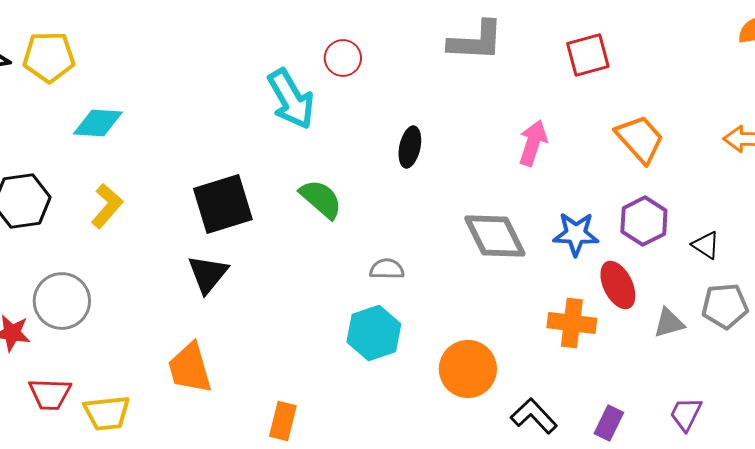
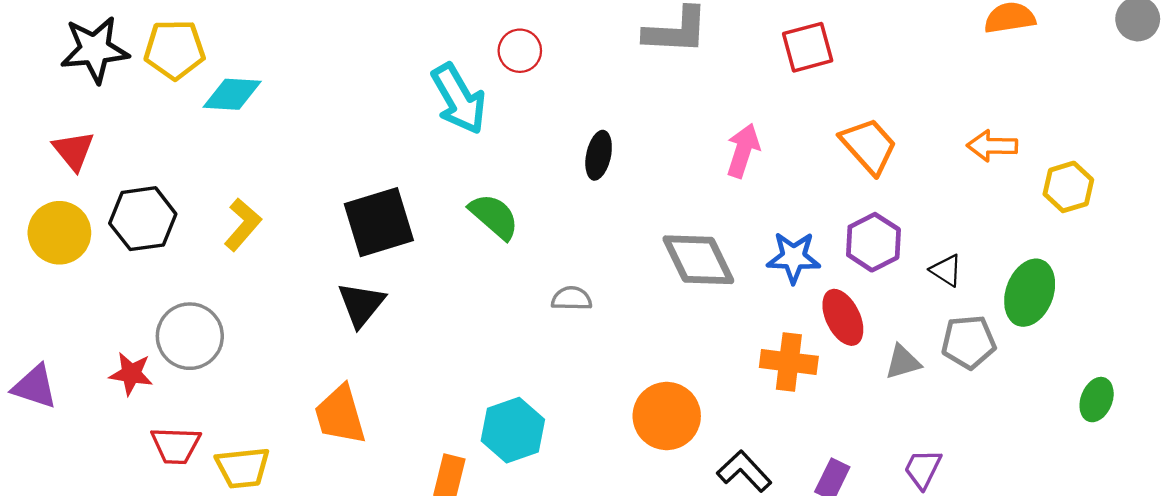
cyan diamond: (98, 123) -> (232, 94), moved
cyan hexagon: (374, 333) -> (513, 430), moved

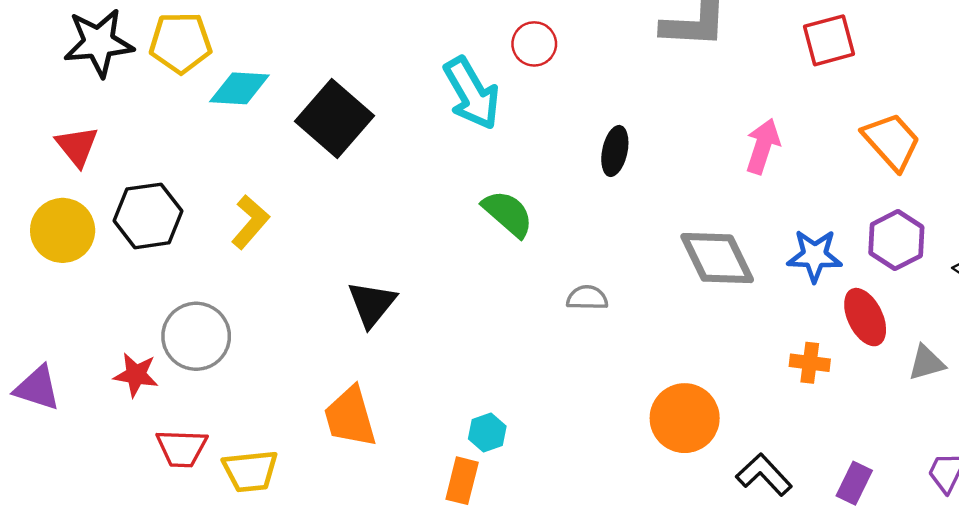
black square: (379, 222) -> (334, 119), moved, turned -32
orange cross: (789, 362) -> (810, 363), size x0.7
cyan hexagon: (513, 430) -> (487, 433), moved, size x0.6

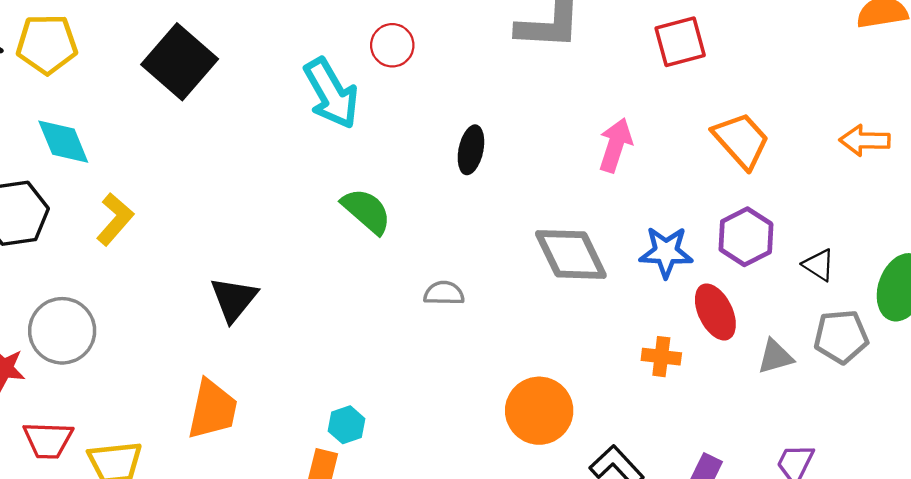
cyan diamond: (239, 88) -> (63, 142), moved, turned 64
black square: (334, 119) -> (180, 62), moved
orange trapezoid: (350, 417) -> (213, 409), turned -152

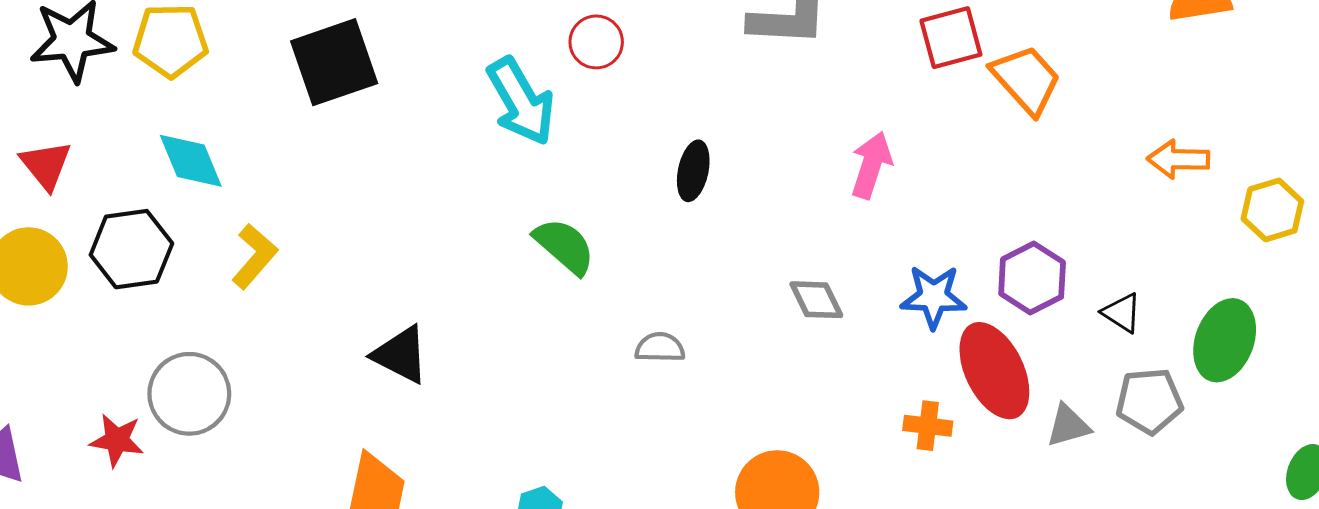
black square: (180, 62) -> (334, 62), turned 30
orange trapezoid: (741, 140) -> (1026, 80), moved
gray diamond: (571, 254) -> (816, 300), size x0.6
black triangle: (234, 299) -> (401, 355), turned -42
red ellipse: (715, 312) -> (994, 371), size x1.4

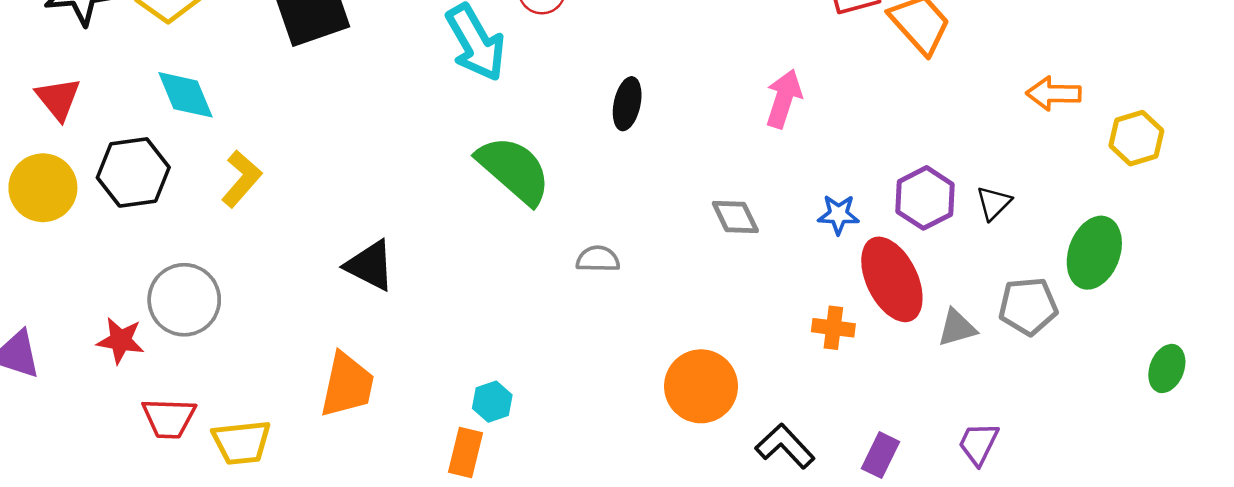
green semicircle: (564, 246) -> (514, 170), size x1.4
blue star: (934, 297) -> (838, 214), size x0.7
black triangle: (1122, 313) -> (994, 203), moved, turned 42

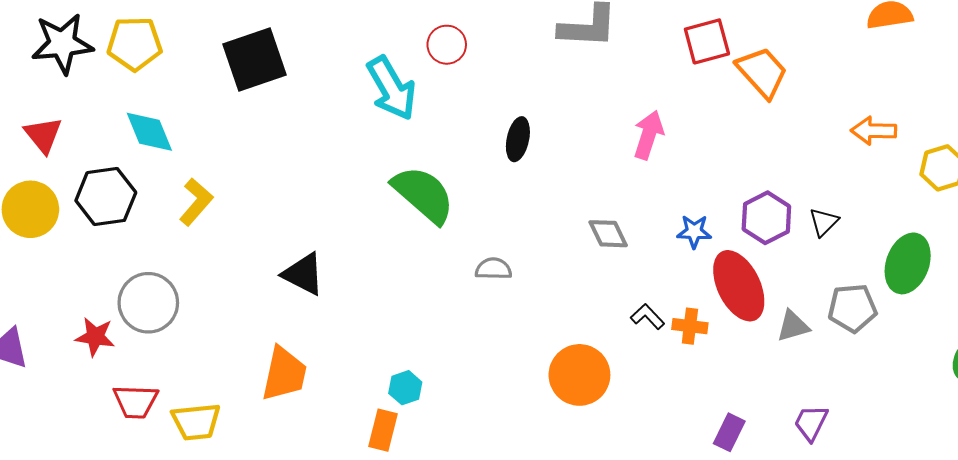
black L-shape: (785, 446) -> (647, 317), moved, size x0.7

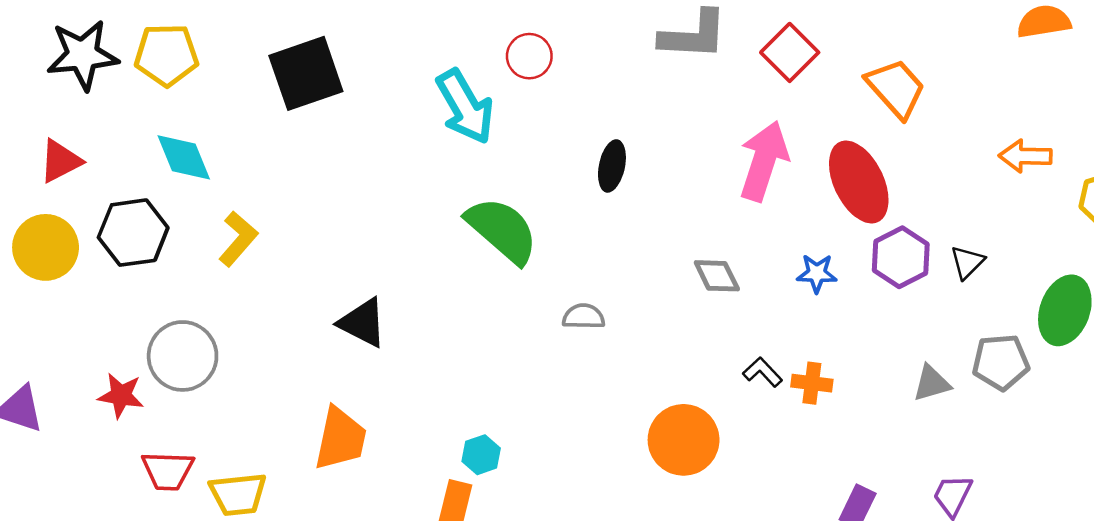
red square: (707, 41) -> (790, 52), moved, turned -30
red triangle: (43, 135) -> (60, 161), turned 42
pink arrow: (649, 135) -> (764, 161), size x1.4
red ellipse: (739, 286) -> (859, 182), moved

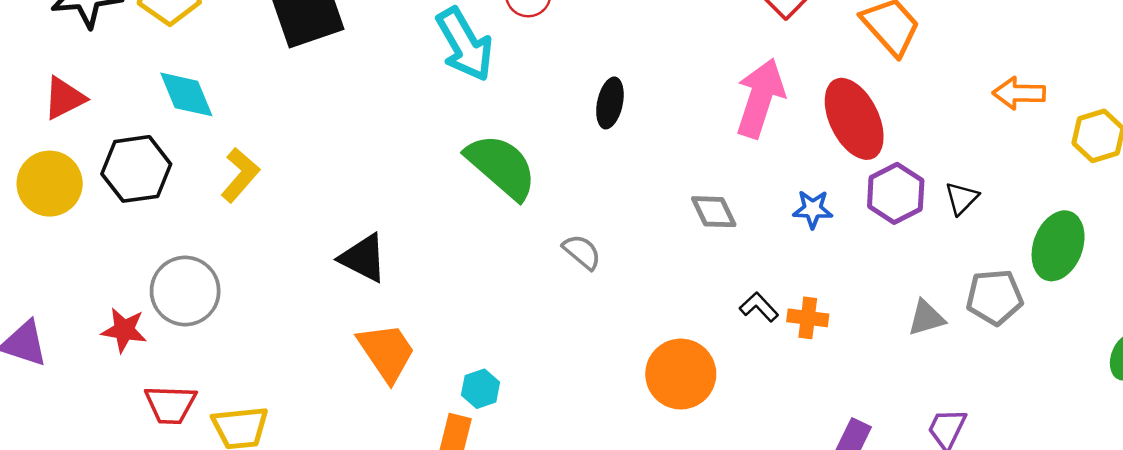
gray semicircle: (584, 316) -> (582, 252), turned 39
orange trapezoid: (340, 439) -> (387, 352), moved, turned -46

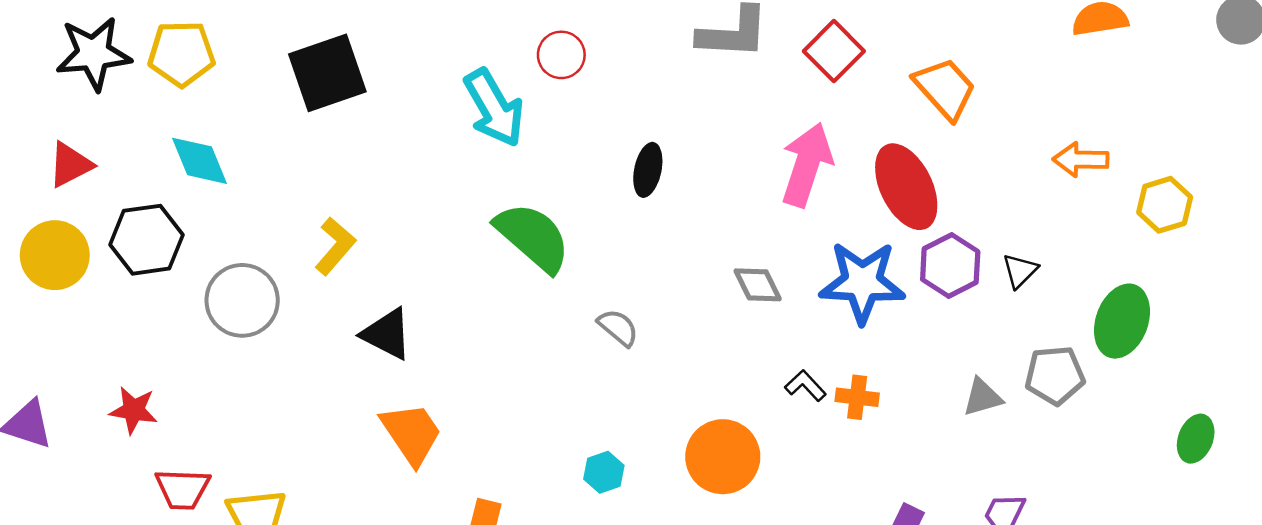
yellow L-shape: (240, 175) -> (335, 246), moved
blue star: (813, 209) -> (862, 282), size x2.0
gray circle: (185, 291) -> (242, 300), moved
cyan hexagon: (481, 389) -> (604, 472), moved

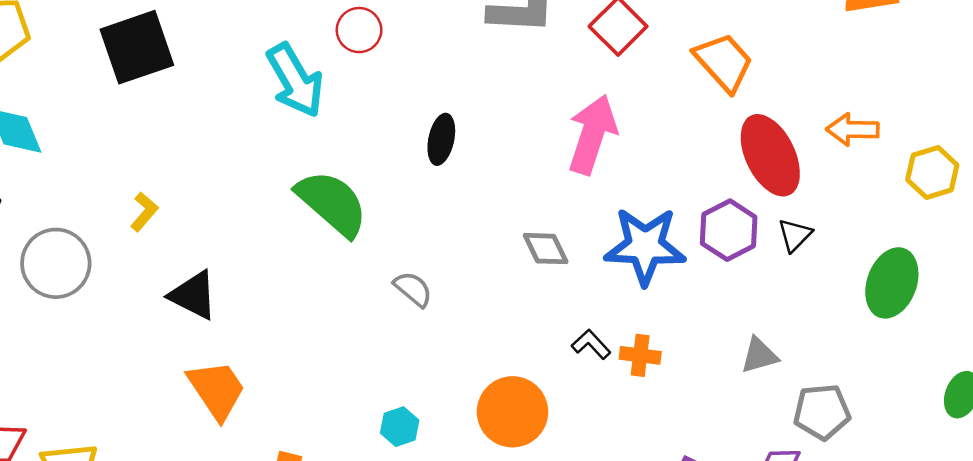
red ellipse: (906, 187) -> (770, 155), moved
yellow L-shape: (335, 246) -> (144, 212), size x0.7
gray pentagon: (1055, 375) -> (822, 412), moved

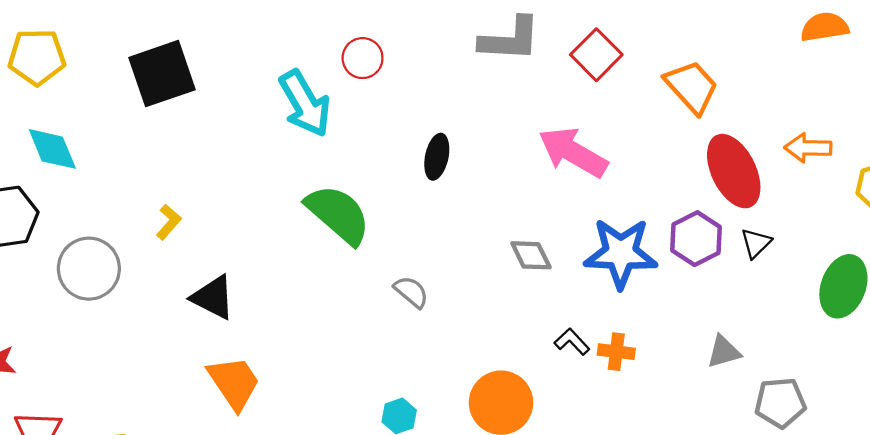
pink arrow: (592, 134) -> (573, 152), turned -78

